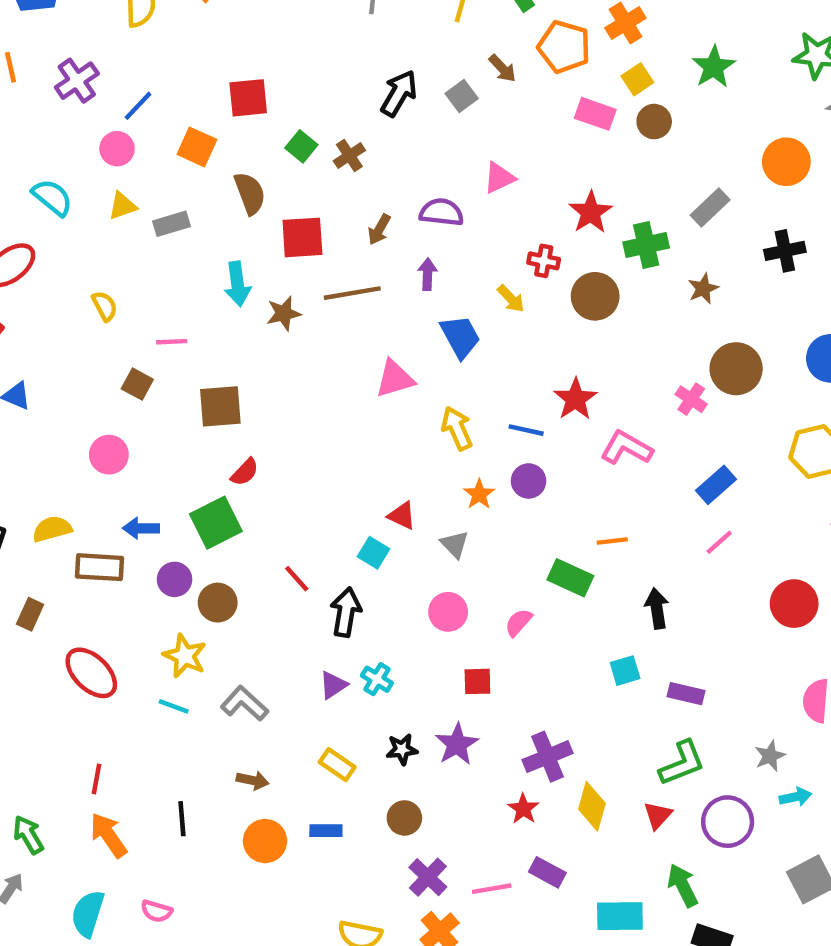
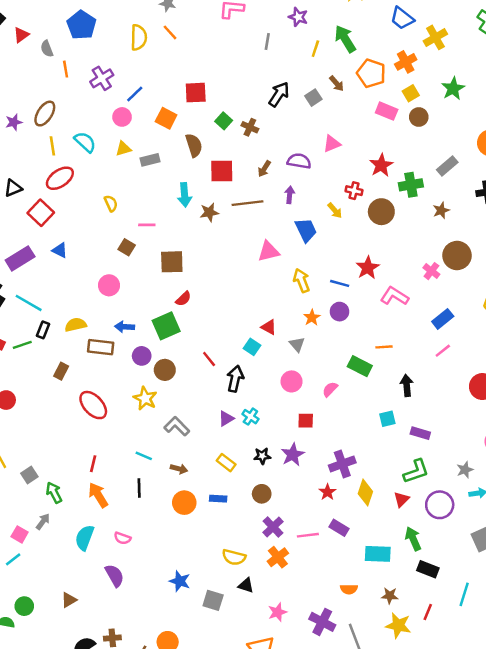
brown cross: (349, 156) -> (250, 127), turned -35
cyan line: (174, 706) -> (144, 456), moved

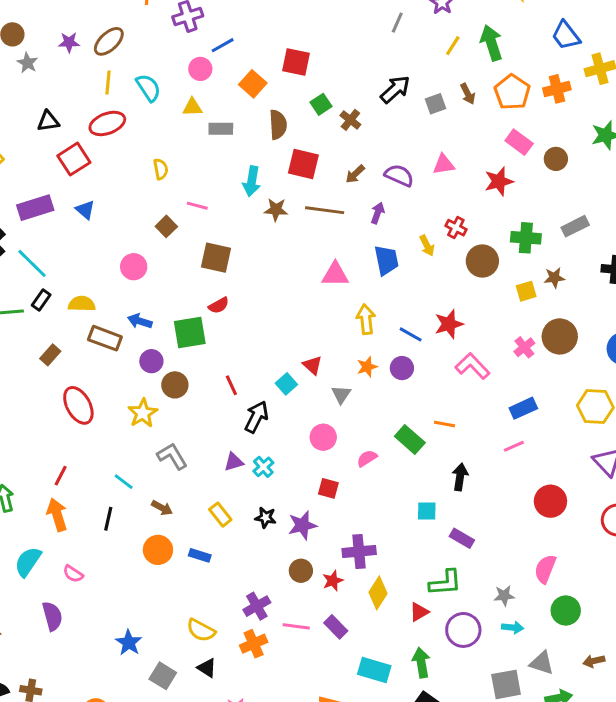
yellow square: (411, 93) -> (526, 291), moved
red star: (381, 165) -> (499, 181), moved
brown circle: (262, 494) -> (301, 571), moved

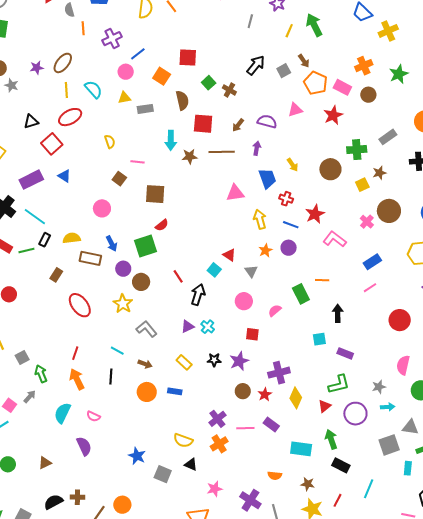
orange cross: (557, 89) -> (364, 66), moved
orange pentagon: (512, 92) -> (316, 83), moved
red cross: (456, 228) -> (286, 199), moved
blue arrow: (140, 321) -> (112, 244), turned -126
green rectangle: (410, 440) -> (301, 294), turned 30

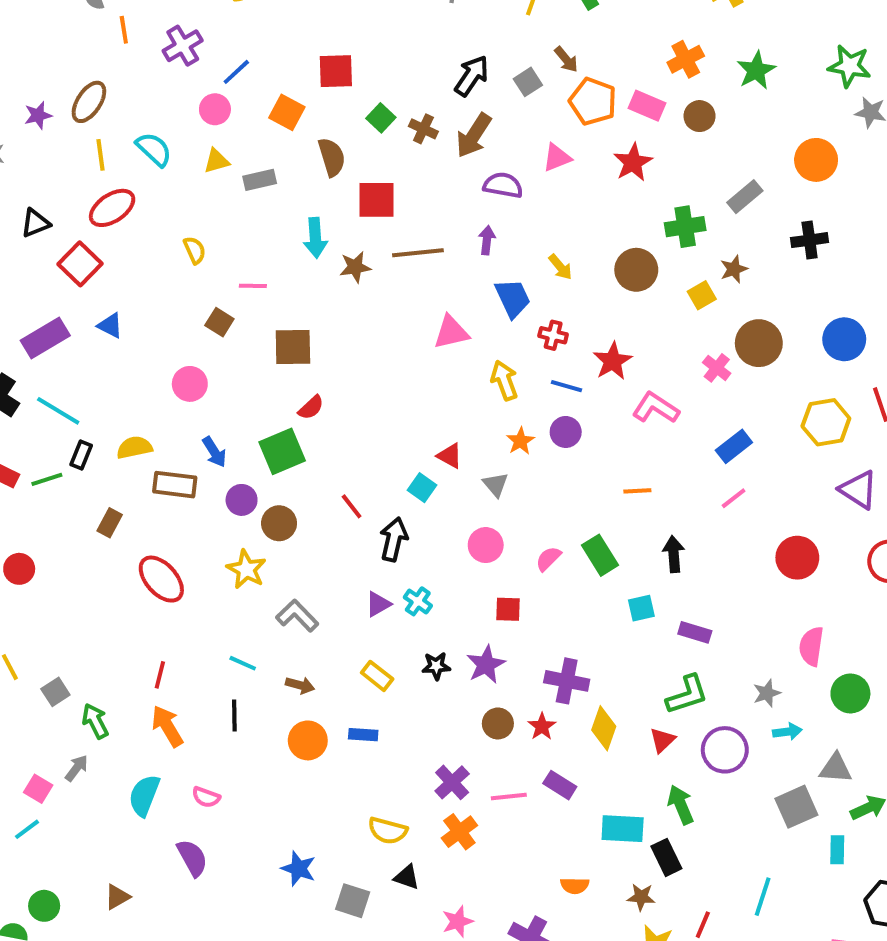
brown arrow: (238, 125) -> (474, 135), moved, size x1.6
green rectangle: (301, 294) -> (600, 555), moved
purple cross: (279, 373) -> (567, 681), turned 30
black rectangle: (341, 465) -> (666, 857), moved, turned 42

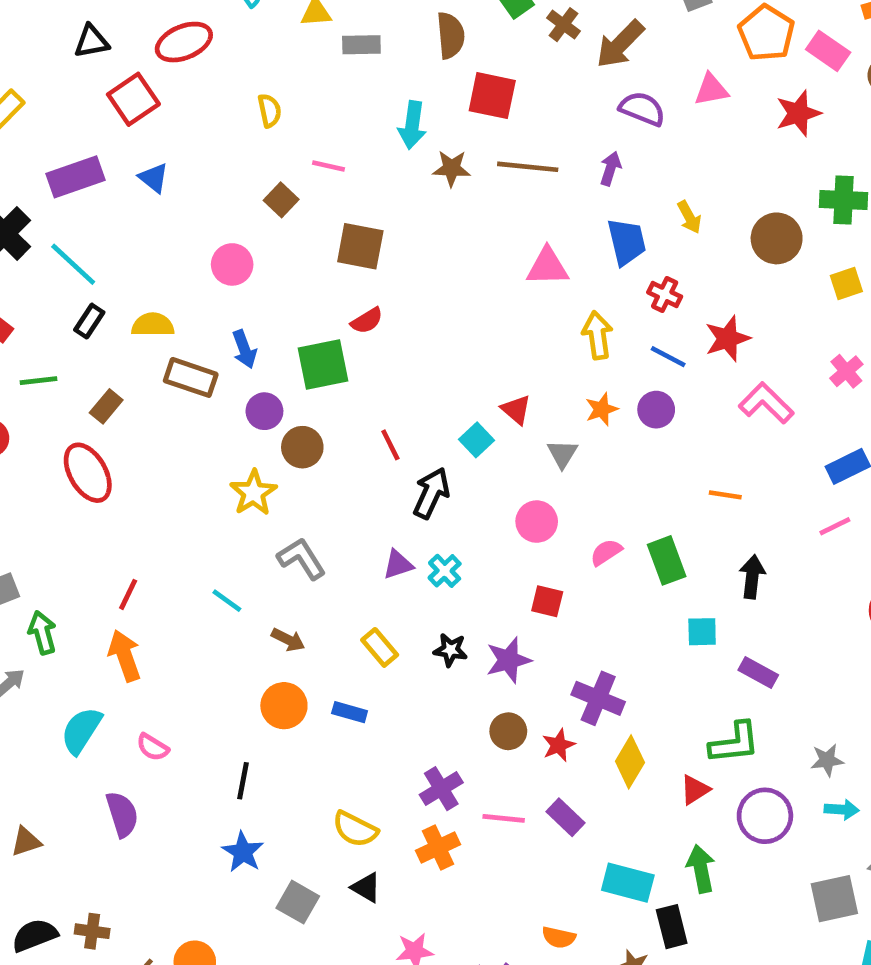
green line: (47, 479) -> (38, 381), moved
red ellipse: (161, 579) -> (88, 473), moved
black line: (234, 716) -> (243, 781), moved

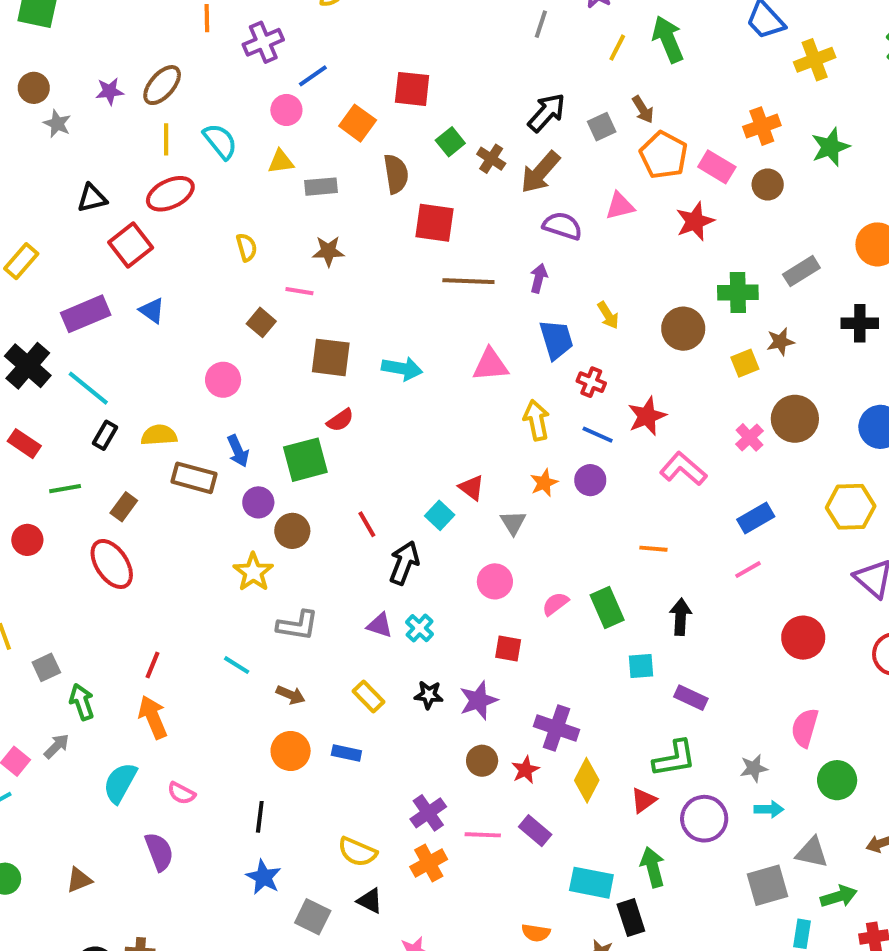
cyan arrow: (412, 125) -> (402, 369), moved, turned -84
brown star: (452, 168) -> (328, 251), moved
gray L-shape: (301, 559) -> (298, 625), turned 135
purple triangle: (398, 564) -> (380, 625), turned 40

